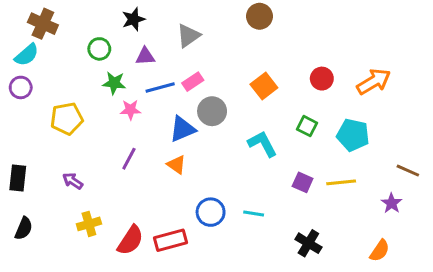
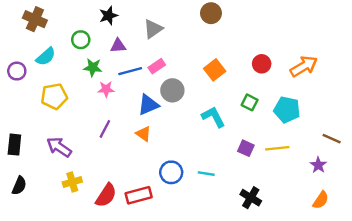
cyan semicircle: (27, 55) -> (46, 57), moved
purple arrow: (73, 181) -> (59, 147), size x1.5
orange semicircle: (380, 251) -> (321, 200), moved

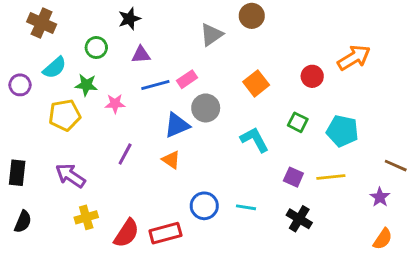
gray triangle: (153, 29) -> (211, 35), moved
orange arrow: (304, 66) -> (354, 58), moved
green star: (93, 67) -> (86, 85), moved
pink star: (106, 89) -> (115, 104), moved
black cross: (251, 198) -> (299, 219), moved

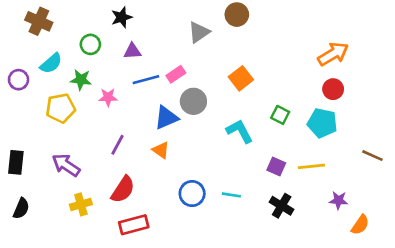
red circle: (312, 76) -> (333, 89), moved
purple star: (380, 197) -> (339, 200), moved, turned -30
red semicircle: (127, 233) -> (123, 189), moved
red rectangle: (165, 233) -> (134, 225), moved

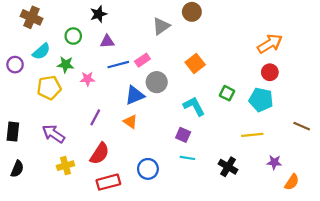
purple square: (276, 166) -> (183, 135), moved
blue circle: (192, 194) -> (148, 169), moved

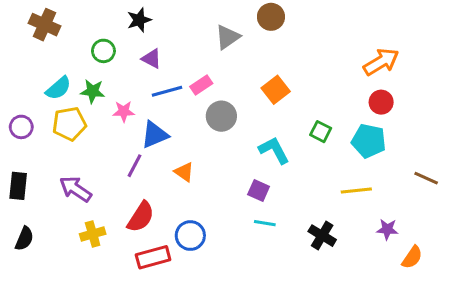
purple triangle: (107, 42) -> (152, 59), turned 32
cyan semicircle: (41, 51) -> (58, 88), moved
purple circle: (15, 65) -> (21, 127), moved
blue triangle: (135, 95) -> (155, 135), moved
blue circle: (148, 169) -> (190, 236), moved

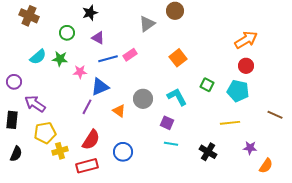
gray circle: (221, 116) -> (143, 99), moved
yellow pentagon: (69, 124) -> (45, 133), moved
purple arrow: (76, 189) -> (35, 104), moved
red rectangle: (153, 257) -> (87, 166), moved

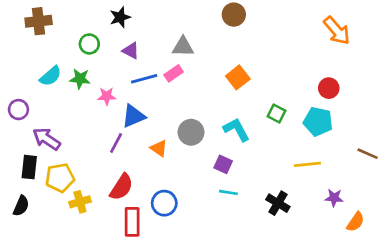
brown cross: (29, 16) -> (39, 21), turned -30
gray triangle: (147, 24) -> (183, 47), moved, turned 36
orange arrow: (246, 40) -> (337, 31), moved, turned 80
black rectangle: (12, 120) -> (29, 167), moved
red rectangle: (87, 166) -> (132, 222), moved, turned -75

